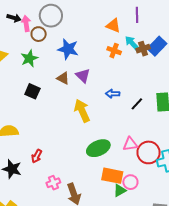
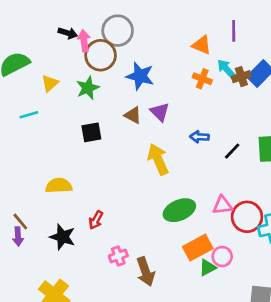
brown circle: (39, 34) -> (101, 55), size x1.5
black square: (32, 91) -> (91, 132), turned -35
orange rectangle: (112, 176) -> (198, 248), turned -40

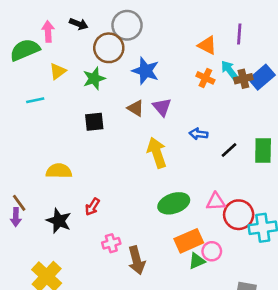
pink arrow: (84, 41) -> (48, 31), moved

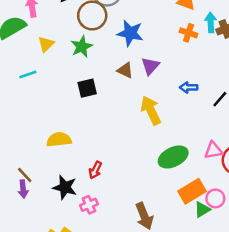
cyan arrow: (229, 70) -> (211, 22), turned 42
purple triangle: (162, 107) -> (150, 66), turned 30
pink cross: (111, 243) -> (89, 205), moved

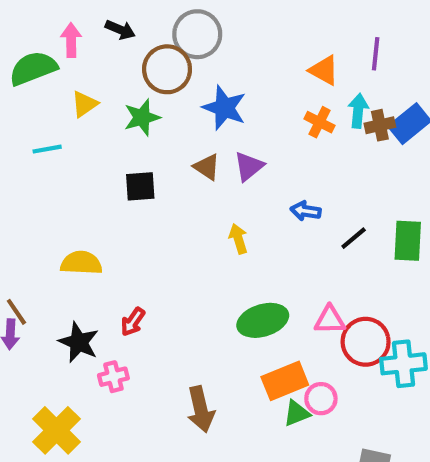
yellow arrow: (151, 110) -> (238, 239), size x0.6

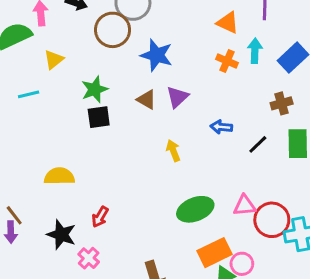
green star: (142, 117) -> (95, 89), moved
brown cross: (380, 125) -> (282, 103), moved
pink cross: (113, 377) -> (89, 258), turned -30

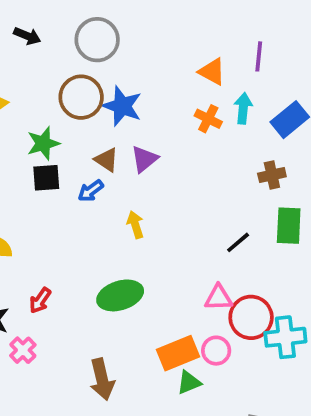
brown circle: (113, 30) -> (81, 97), moved
blue arrow: (221, 127) -> (91, 191), moved, turned -45
black line: (258, 144) -> (238, 242), moved
green ellipse: (195, 209) -> (120, 295), moved
pink circle: (242, 264) -> (216, 351), moved

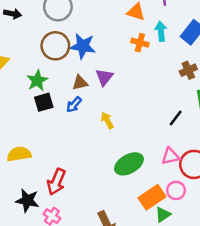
brown triangle: (106, 160) -> (80, 83), turned -35
green ellipse: (120, 295) -> (129, 164), moved
red arrow: (40, 300) -> (56, 182), size x1.5

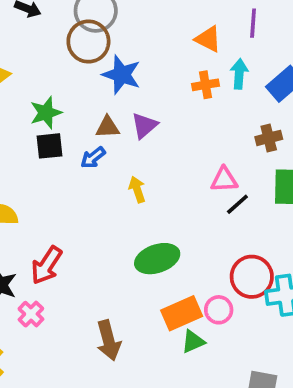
orange cross: (140, 43) -> (206, 85), turned -35
brown circle: (55, 46) -> (88, 42), moved
pink triangle: (170, 156) -> (224, 180), moved

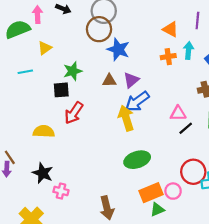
black square: (50, 146) -> (61, 90), moved
blue arrow: (93, 158) -> (137, 101), moved, size x1.6
yellow arrow: (137, 189) -> (126, 118), size x1.6
red arrow: (47, 265) -> (74, 113), moved
pink cross: (31, 314) -> (61, 191), turned -32

